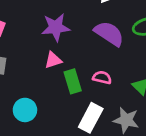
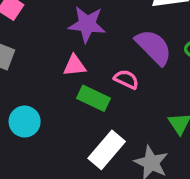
pink semicircle: (102, 77) -> (126, 79), moved
green rectangle: (73, 81) -> (94, 98), turned -60

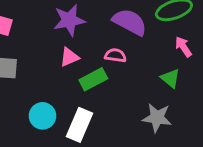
green rectangle: (94, 98) -> (93, 79), turned -36
white rectangle: (107, 150) -> (80, 125), moved

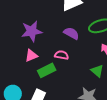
purple semicircle: (130, 22) -> (71, 33), size x0.7

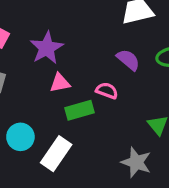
purple star: (32, 31) -> (47, 48), moved, turned -30

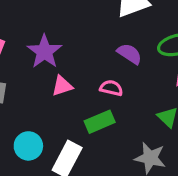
green rectangle: (79, 110) -> (100, 122), moved

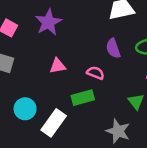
purple star: (44, 52) -> (48, 22), moved
purple semicircle: (129, 54) -> (113, 48), turned -150

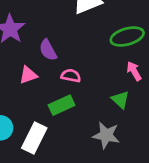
purple semicircle: (113, 48) -> (48, 50), moved

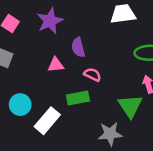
green triangle: (120, 100) -> (130, 106), size x1.5
gray star: (106, 135) -> (110, 134), turned -30

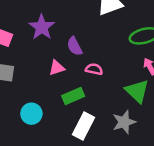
green rectangle: (78, 98) -> (73, 96), moved
white rectangle: (47, 121) -> (83, 126), moved

